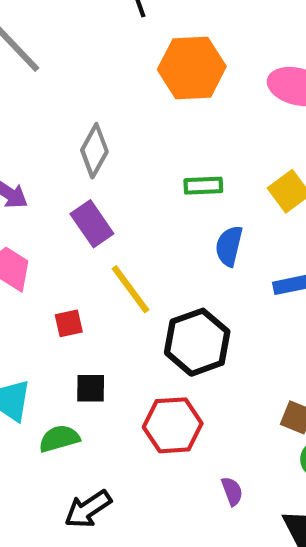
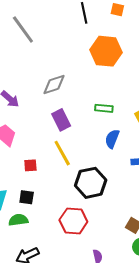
gray diamond: (94, 151) -> (54, 84), turned 35
purple rectangle: (92, 224) -> (61, 120), moved
black square: (91, 388) -> (27, 197), moved

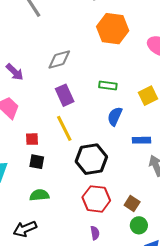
black square: (27, 197) -> (37, 162), moved
green semicircle: (18, 220) -> (39, 195), moved
red hexagon: (73, 221) -> (96, 199), moved

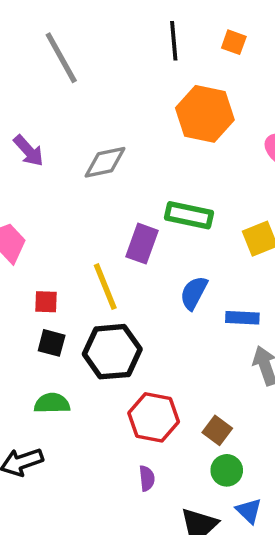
purple arrow: (15, 72) -> (29, 151), moved
green rectangle: (108, 85) -> (189, 215), size x1.4
purple rectangle: (65, 95) -> (142, 244), moved, turned 40
blue semicircle: (115, 116) -> (194, 293), moved
black hexagon: (91, 159) -> (112, 352), moved

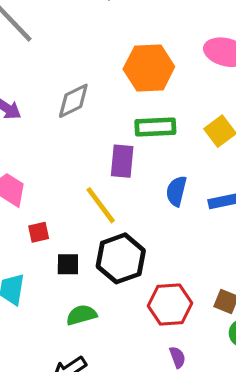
orange hexagon: (205, 114) -> (149, 68), moved
red square: (46, 302) -> (39, 232), moved

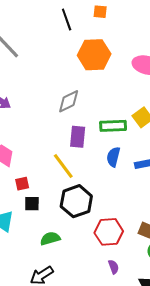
orange hexagon: (149, 68) -> (94, 55), moved
gray diamond: (73, 101) -> (69, 101), moved
green rectangle: (155, 127) -> (113, 126), moved
black square: (68, 264) -> (32, 204), moved

